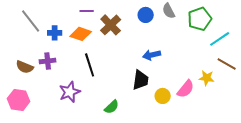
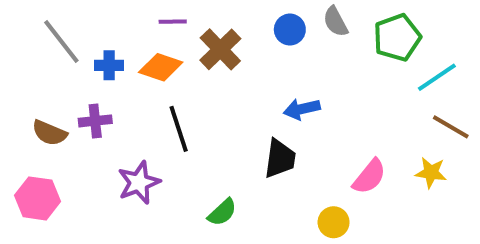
yellow star: (207, 78) -> (431, 173), moved
yellow circle: (163, 96) -> (334, 222), moved

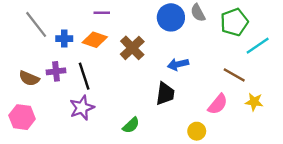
blue circle: (290, 30) -> (171, 17), size x1.5
brown cross: (220, 49) -> (132, 48), moved
brown line: (451, 127) -> (234, 75), moved
black line: (179, 129) -> (84, 76), moved

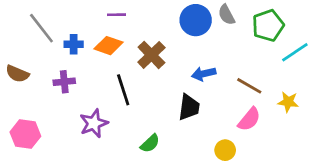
brown line: (234, 75) -> (249, 86), moved
black line: (84, 76) -> (123, 90), moved
brown semicircle: (29, 78) -> (17, 74), moved
yellow star: (254, 102) -> (288, 102), moved

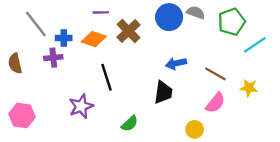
gray semicircle: (226, 15) -> (196, 12), turned 138
brown cross: (151, 55) -> (129, 31), moved
brown semicircle: (17, 74) -> (15, 63), turned 54
purple cross: (64, 82) -> (53, 58), moved

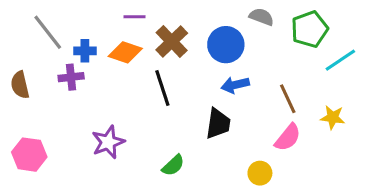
blue circle: (169, 17) -> (226, 45), moved
brown line: (215, 74) -> (288, 99), turned 35
black line: (107, 77) -> (162, 88), moved

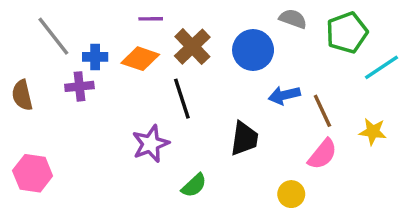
blue arrow: (235, 85) -> (284, 95), moved
purple star: (108, 142) -> (151, 144), moved

